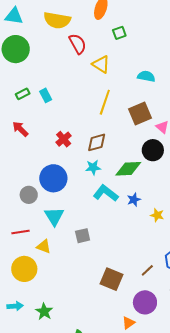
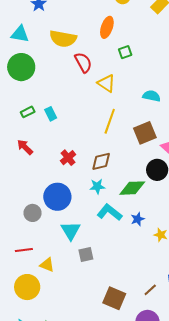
cyan triangle: (54, 216) -> (71, 231), moved

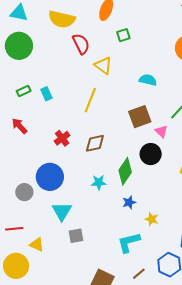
yellow line: (110, 121) -> (90, 100), moved
cyan star: (97, 186) -> (99, 182), moved
green diamond: (132, 188) -> (125, 171), turned -56
cyan L-shape: (110, 212) -> (129, 242), moved, turned -55

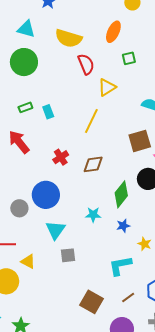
yellow triangle: (103, 66) -> (107, 87), turned 48
red arrow: (19, 126) -> (19, 142), size x1.4
cyan star: (99, 182) -> (93, 215), moved

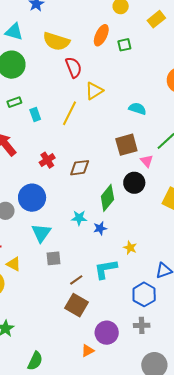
green square: (129, 58) -> (124, 45), moved
green rectangle: (25, 107) -> (14, 102), moved
yellow line: (91, 121) -> (70, 113), moved
blue star: (123, 226) -> (100, 228), moved
brown line: (128, 298) -> (76, 280), moved

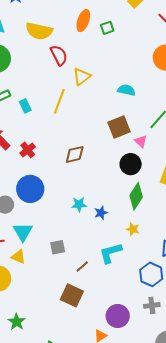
red cross: (47, 160) -> (28, 150), moved
green diamond: (107, 198) -> (136, 196), moved
cyan triangle: (41, 233) -> (23, 232), moved
brown square: (76, 305) -> (72, 295), moved

